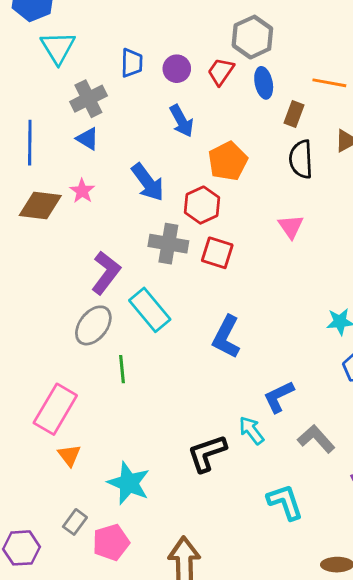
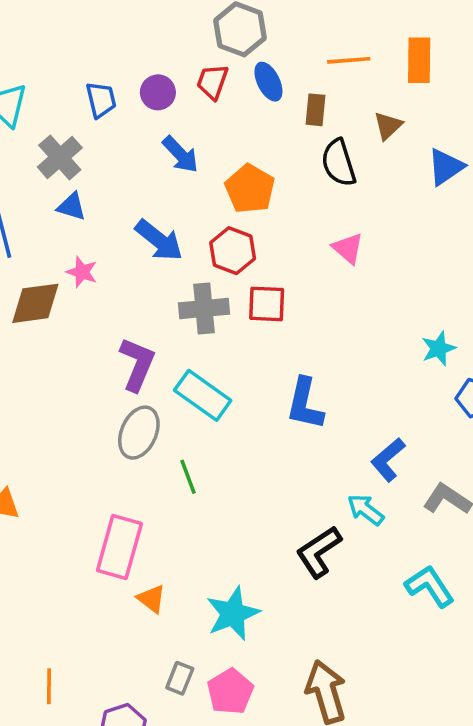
cyan star: (129, 483) -> (233, 614), turned -30

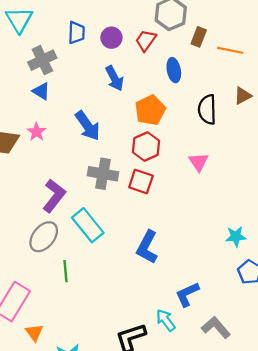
blue ellipse: (268, 82) -> (174, 70), moved
brown rectangle: (315, 110) -> (199, 37), moved
red hexagon: (233, 251) -> (146, 146), moved
orange triangle: (151, 599) -> (34, 333), moved

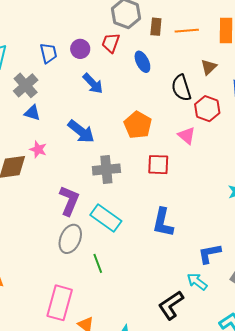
orange pentagon: (150, 110) -> (138, 125), moved
red hexagon: (146, 146) -> (207, 109), moved
red square: (141, 182) -> (158, 165), moved
blue L-shape: (187, 294) -> (209, 254), turned 30

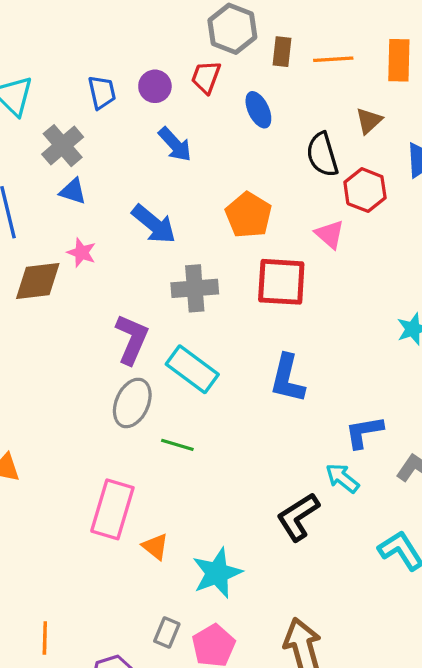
red square: (158, 165) -> (281, 282), size x1.4
green line: (98, 263) -> (177, 445), turned -54

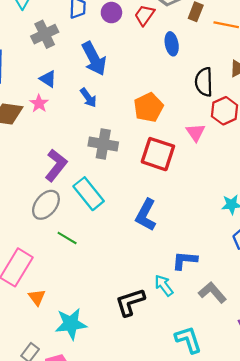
blue arrow: (175, 144) -> (94, 59), moved, size x1.4
blue triangle: (73, 191) -> (48, 79), moved
blue arrow: (154, 224) -> (88, 98), size x0.7

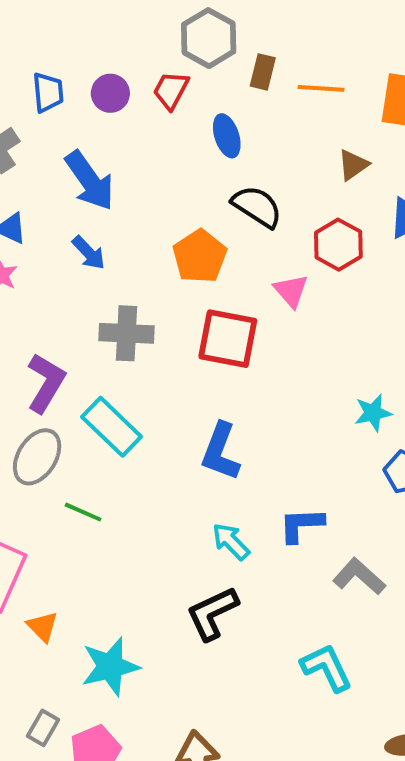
black semicircle: (204, 82) -> (257, 206), moved, turned 132
cyan arrow: (164, 285) -> (231, 541), moved

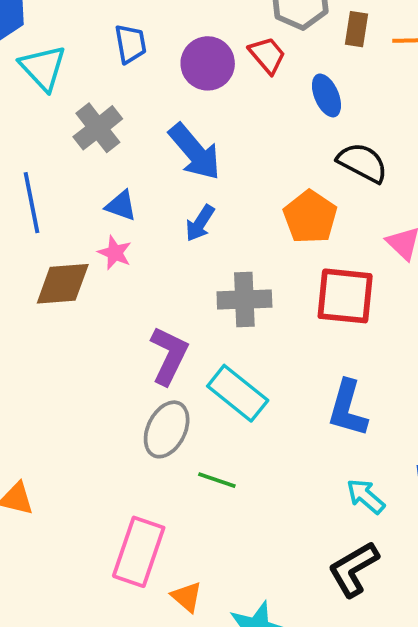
red trapezoid: (171, 90) -> (267, 55), turned 117
blue trapezoid: (48, 92) -> (131, 44), moved
purple circle: (110, 93) -> (208, 63), size x1.4
blue arrow: (89, 253) -> (200, 223), turned 81

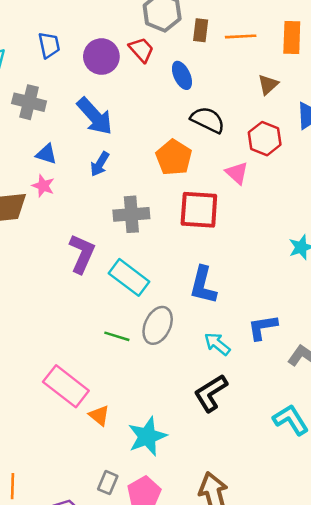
gray cross: (98, 128) -> (29, 102), turned -36
gray ellipse: (167, 429) -> (158, 325), moved
pink rectangle: (139, 552) -> (66, 386), turned -69

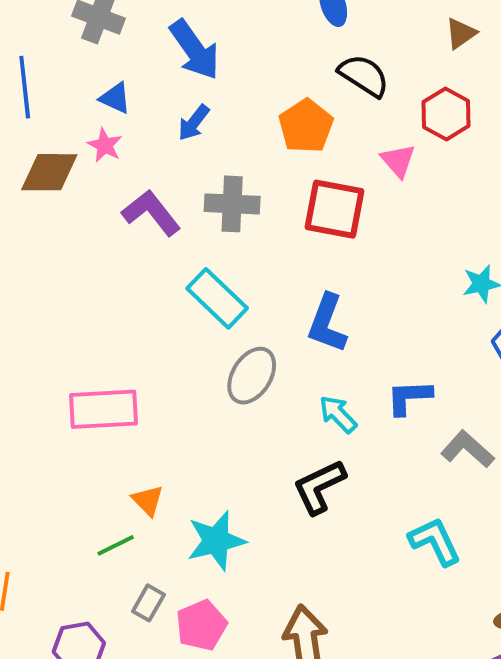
purple L-shape: (82, 254) -> (151, 213), moved, turned -69
green line: (117, 336) -> (116, 545), moved, turned -50
pink rectangle: (66, 386) -> (104, 409), moved, turned -48

